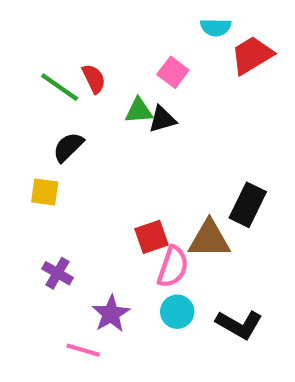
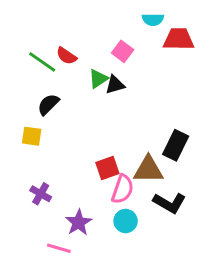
red trapezoid: (252, 55) -> (179, 39), turned 32
red semicircle: (94, 79) -> (66, 56), turned 150
green triangle: (139, 111) -> (98, 79), turned -30
black L-shape: (239, 324) -> (169, 203), moved

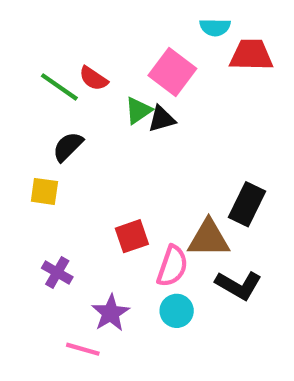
pink square: (123, 51) -> (172, 72), size x1.5
red square: (107, 168) -> (132, 236), moved

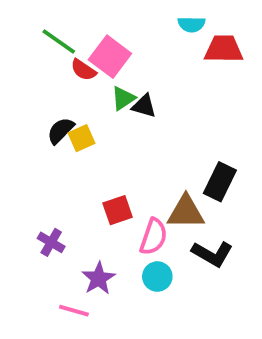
pink square: (172, 72) -> (110, 57), moved
green line: (59, 87) -> (59, 41), moved
black triangle: (162, 119) -> (144, 106), turned 32
yellow square: (44, 191) -> (82, 138), moved, turned -32

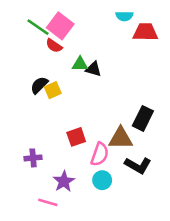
pink square: (110, 57) -> (60, 26), moved
green triangle: (123, 98) -> (80, 64), turned 35
purple cross: (51, 242) -> (33, 158), turned -35

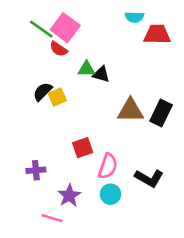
black rectangle: (143, 118) -> (161, 113), moved
brown triangle: (121, 138) -> (130, 110), moved

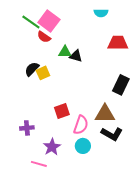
red trapezoid: (157, 34) -> (118, 43), moved
brown triangle: (130, 110) -> (105, 114), moved

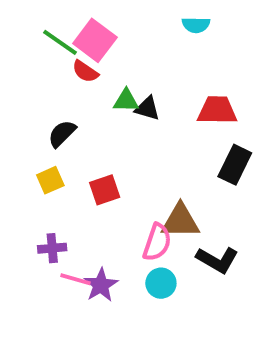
red trapezoid: (118, 43) -> (217, 110), moved
yellow square: (43, 73) -> (50, 180), moved
red square: (62, 111) -> (105, 190), moved
brown triangle: (105, 114) -> (180, 221), moved
pink line: (39, 164) -> (76, 279), moved

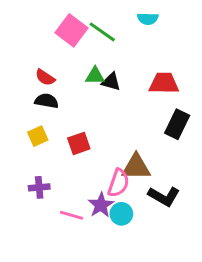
green line: (60, 42) -> (102, 32), moved
red semicircle: (85, 71) -> (45, 77), moved
black semicircle: (62, 134) -> (47, 101), turned 55
pink line: (76, 279) -> (71, 215), moved
purple star: (101, 285) -> (101, 205), moved

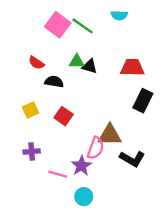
black semicircle: (47, 101) -> (54, 82), moved
red square: (79, 143) -> (64, 116), turned -36
cyan circle: (121, 214) -> (84, 197), moved

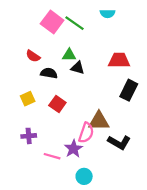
black triangle: (90, 66) -> (78, 68), moved
cyan circle: (84, 197) -> (84, 176), moved

